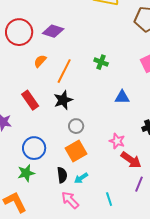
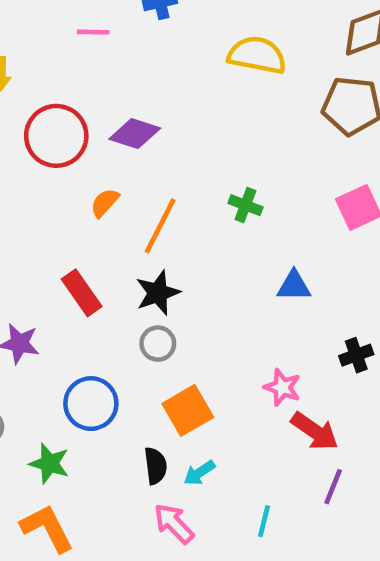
gray circle: (76, 126) -> (158, 344), moved
green star: (26, 173) -> (49, 464), moved, turned 30
cyan line: (109, 199) -> (264, 521), turned 32

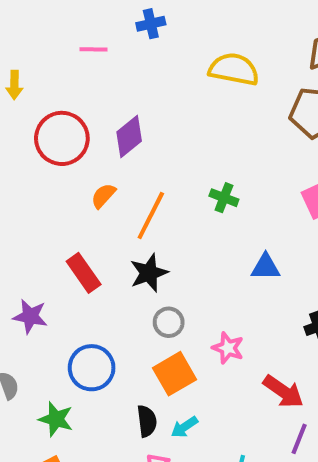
purple diamond: (135, 134) -> (129, 136), turned -57
gray circle: (158, 344) -> (169, 322), moved
pink star: (282, 387) -> (228, 348), moved

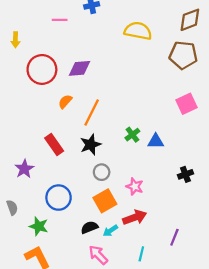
purple diamond: (129, 136) -> (79, 68), turned 35
green cross: (224, 198) -> (132, 135), moved, turned 32
purple star: (30, 316) -> (24, 169), turned 30
red arrow: (283, 391) -> (135, 217), moved, turned -55
black semicircle: (147, 421) -> (89, 227), turned -105

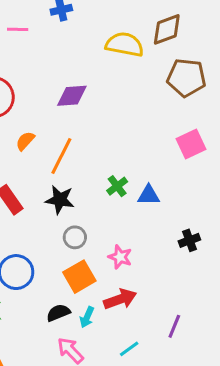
brown diamond: (190, 20) -> (167, 29), moved
purple diamond: (79, 68) -> (72, 96), moved
black star: (91, 145) -> (60, 200), turned 30
cyan arrow: (110, 231) -> (87, 317), turned -32
cyan line: (141, 254) -> (129, 349), turned 40

